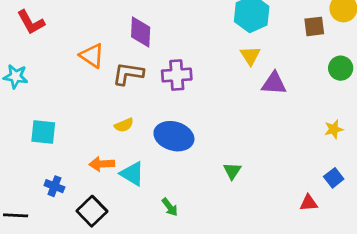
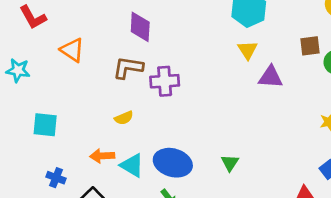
brown square: (314, 26) -> (310, 46), moved
orange triangle: (92, 56) -> (72, 50), moved
purple cross: (177, 75) -> (165, 81), moved
blue ellipse: (174, 136) -> (173, 163), moved

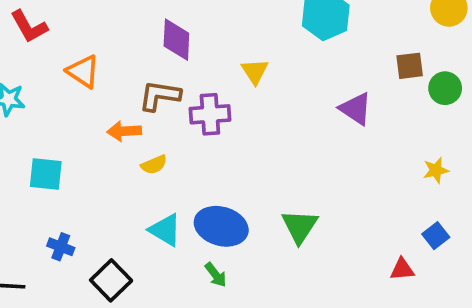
yellow triangle: (248, 50) -> (255, 71), moved
purple triangle: (271, 77) -> (356, 109), turned 30
orange arrow: (102, 156) -> (124, 131), moved
green triangle: (230, 163) -> (300, 226), size x1.5

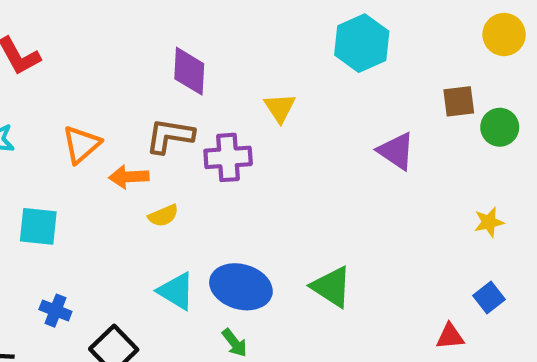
orange triangle: (83, 71) -> (81, 144), moved, turned 45
green triangle: (300, 226) -> (332, 287), turned -30

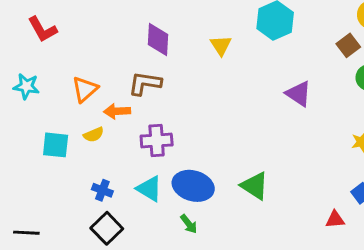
brown square: (459, 101) -> (348, 45), moved, turned -30
yellow triangle: (280, 108) -> (221, 45), moved
purple cross: (228, 157) -> (157, 140), moved
yellow semicircle: (163, 216) -> (94, 135), moved
blue cross: (55, 311) -> (102, 190), moved

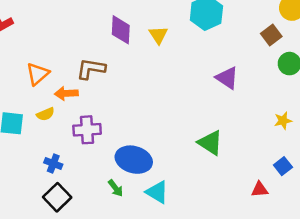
purple diamond: (158, 40) -> (121, 30), moved
purple cross: (157, 140) -> (87, 130), moved
green triangle: (255, 186) -> (210, 143), moved
cyan triangle: (149, 189) -> (157, 192), moved
green arrow: (189, 224) -> (116, 188), moved

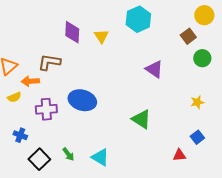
blue ellipse: (134, 160) -> (82, 100), moved
black square: (57, 197) -> (39, 159), moved

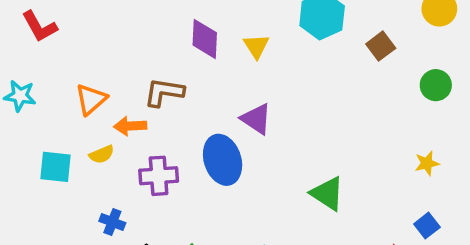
brown square: (188, 36) -> (381, 46), moved
purple triangle: (154, 69) -> (256, 119), moved
blue ellipse: (82, 100) -> (223, 160), turned 56

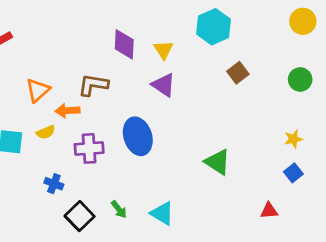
brown square: (381, 46) -> (238, 73), moved
purple triangle: (256, 119) -> (163, 85), moved
blue square: (427, 226) -> (293, 173), moved

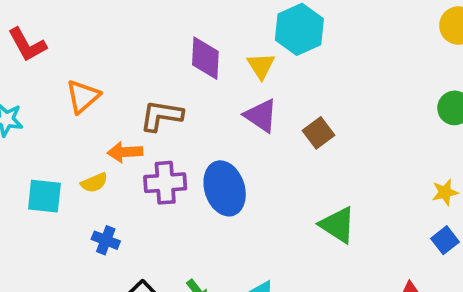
cyan hexagon: (214, 27) -> (299, 29), moved
brown square: (238, 73) -> (318, 133), moved
orange triangle: (38, 90) -> (83, 96), moved
purple cross: (89, 148) -> (165, 183), moved
blue cross: (54, 184) -> (106, 240), moved

